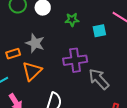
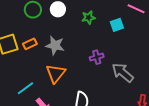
orange rectangle: (13, 54) -> (30, 44), moved
purple cross: (75, 60) -> (97, 57), size x0.6

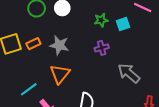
green star: (88, 18) -> (101, 20), moved
purple cross: (97, 57) -> (102, 48), moved

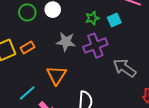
gray star: (59, 45) -> (66, 42), moved
purple cross: (102, 48) -> (95, 46), size x1.6

